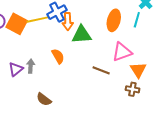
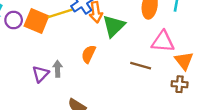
green triangle: (82, 35) -> (114, 26), turned -35
pink triangle: (122, 52) -> (163, 42), turned 30
orange semicircle: (58, 56) -> (89, 54), turned -119

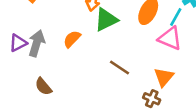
pink triangle: (163, 42) -> (170, 38), moved
gray arrow: (58, 69) -> (37, 43), size x1.5

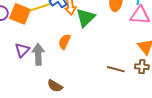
purple triangle: (18, 43) -> (22, 50), moved
brown line: (119, 68) -> (116, 69), moved

